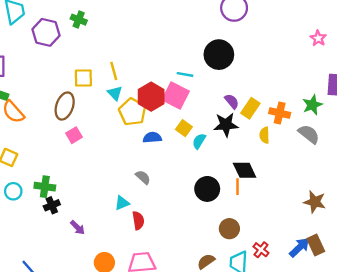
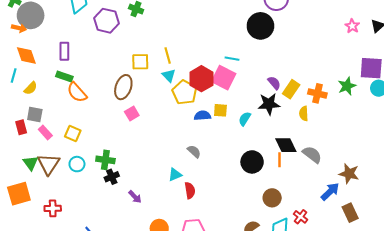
black circle: (219, 55) -> (260, 26), moved
yellow square: (184, 128) -> (220, 110), moved, turned -32
gray semicircle: (309, 134) -> (312, 155), moved
blue arrow: (299, 247) -> (330, 192), moved

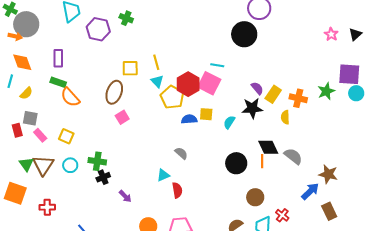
orange square: (19, 194) -> (15, 193), turned 35

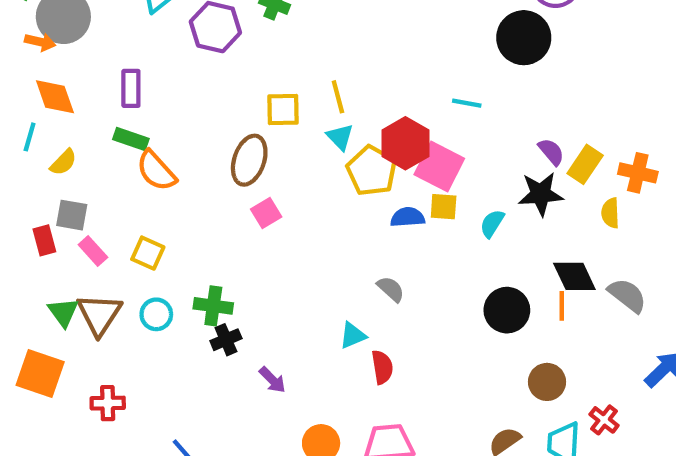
pink square: (209, 83) -> (439, 166), moved

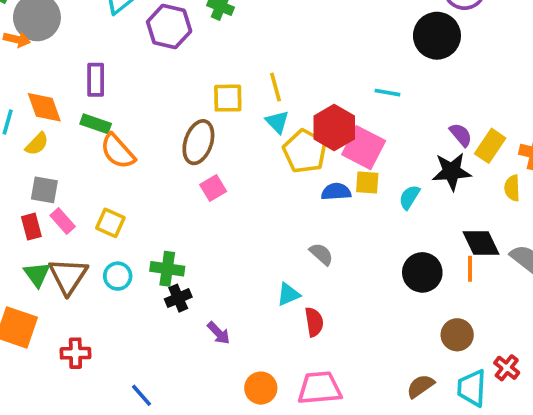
orange diamond: (55, 97) -> (44, 107), moved
red rectangle: (44, 240) -> (31, 227), moved

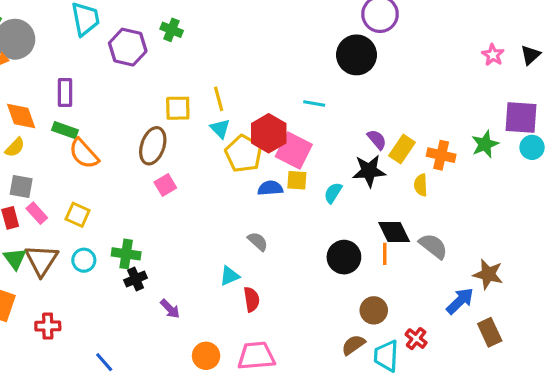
brown semicircle: (420, 386) -> (353, 345), moved

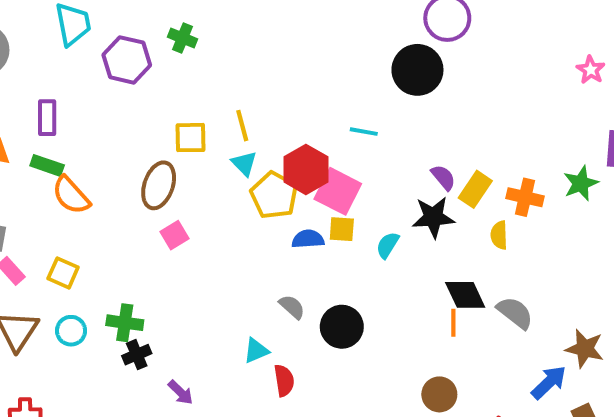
black circle: (344, 257) -> (342, 327), moved

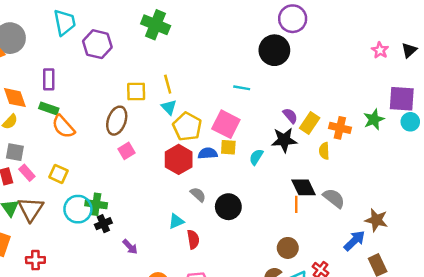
green cross: (183, 38) -> (156, 25), moved, size x1.6
red hexagon: (306, 169) -> (179, 159), moved
cyan circle: (71, 331) -> (78, 209), moved, size x1.5

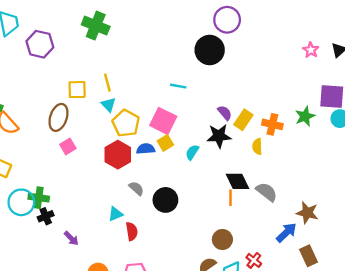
yellow square: (228, 147) -> (165, 143), turned -35

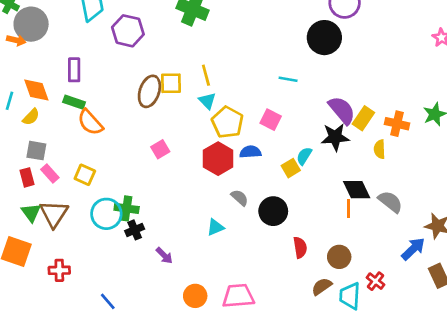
purple semicircle: (225, 113) -> (342, 110), size x1.6
brown ellipse: (58, 117) -> (149, 91), moved
pink square: (163, 121) -> (271, 120), size x0.7
yellow square: (165, 143) -> (291, 168), moved
red semicircle: (132, 231) -> (300, 247), moved

